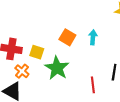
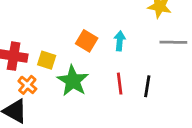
red line: (93, 85) -> (120, 84), moved

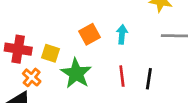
orange square: (87, 41) -> (90, 34), turned 30

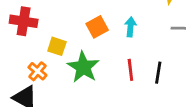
red cross: (18, 49) -> (24, 21), moved

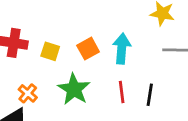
cyan arrow: (130, 27) -> (122, 49), size x1.5
yellow square: (57, 46) -> (50, 51), moved

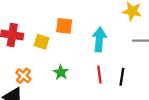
orange square: (88, 49) -> (64, 26), moved, turned 36
green star: (74, 89) -> (61, 72), size x0.6

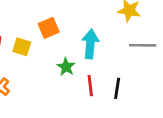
orange square: (64, 26) -> (49, 28), turned -30
green star: (61, 72) -> (66, 67), moved

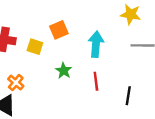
green star: (66, 67) -> (64, 71), moved
black line: (117, 88) -> (128, 96), moved

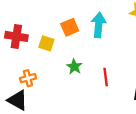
cyan arrow: (96, 44) -> (99, 25), moved
orange cross: (16, 83) -> (28, 78), turned 35

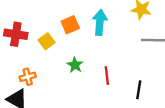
yellow square: (46, 43) -> (47, 41), turned 35

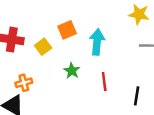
cyan arrow: (100, 22) -> (97, 42), moved

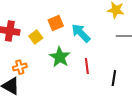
cyan arrow: (97, 42) -> (81, 33), turned -50
green star: (72, 71) -> (60, 57), size x1.5

